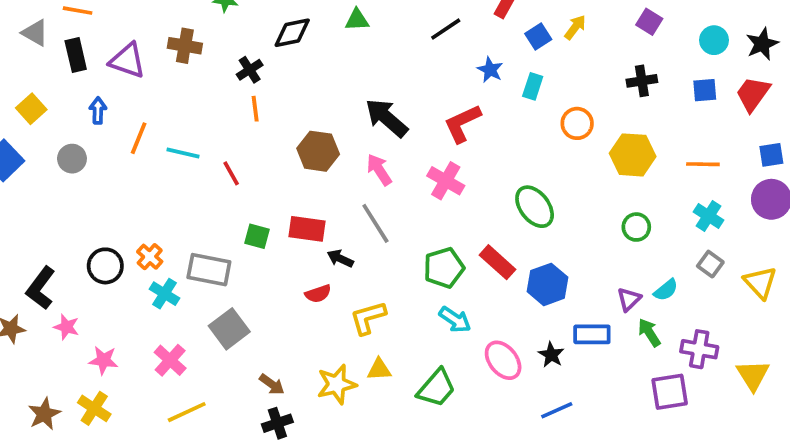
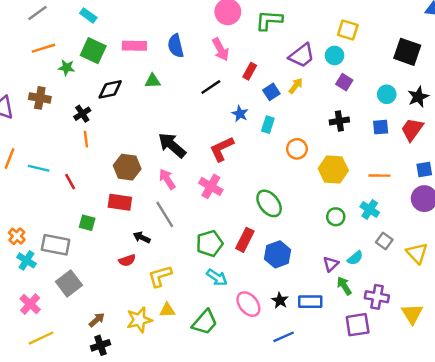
cyan cross: (708, 216) -> (370, 209), moved
red rectangle: (307, 229) -> (120, 202), moved
red rectangle: (498, 262) -> (245, 240), turned 75
blue rectangle: (592, 334) -> (310, 302), moved
brown arrow: (272, 384) -> (97, 320), turned -77

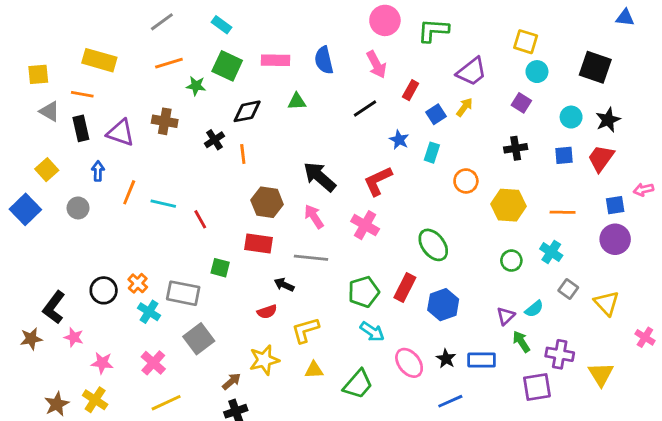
cyan circle: (335, 55) -> (537, 72), moved
orange line: (86, 139) -> (243, 154), moved
gray line: (165, 214) -> (311, 258), turned -52
yellow star: (139, 320) -> (264, 360), moved

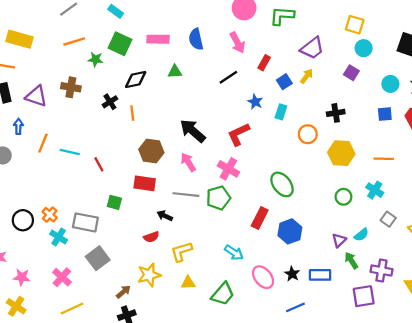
black cross: (516, 148) -> (336, 113), moved
green pentagon: (364, 292) -> (218, 198), moved

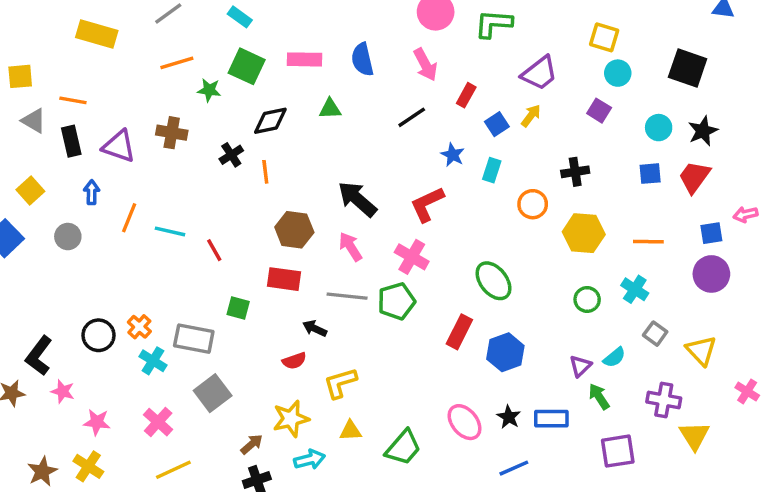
yellow rectangle: (19, 39) -> (97, 34), moved
cyan arrow: (234, 253) -> (310, 460), moved, turned -48
purple cross: (381, 270) -> (664, 400), moved

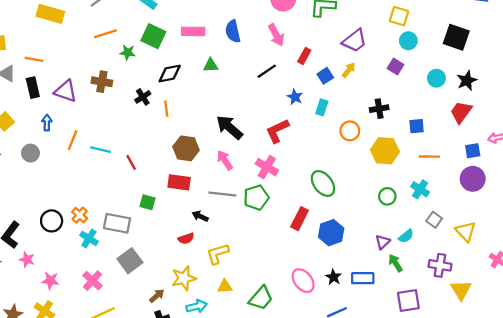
blue square: (650, 174) -> (417, 126), moved

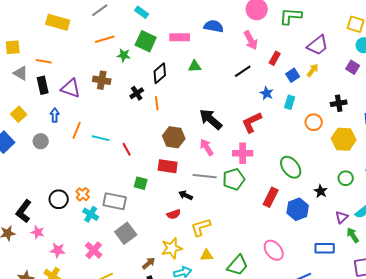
blue semicircle: (233, 31) -> (214, 26), moved, turned 114
black diamond: (170, 74) -> (160, 73), turned -30
pink cross: (267, 167) -> (243, 153), turned -30
black star: (333, 277) -> (321, 191), moved

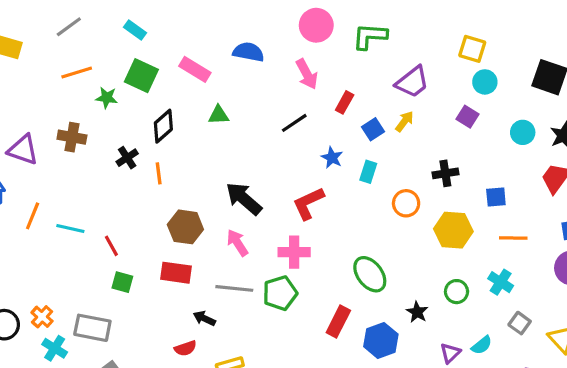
pink rectangle: (180, 37) -> (195, 69), turned 30
green square: (141, 183) -> (122, 282), moved

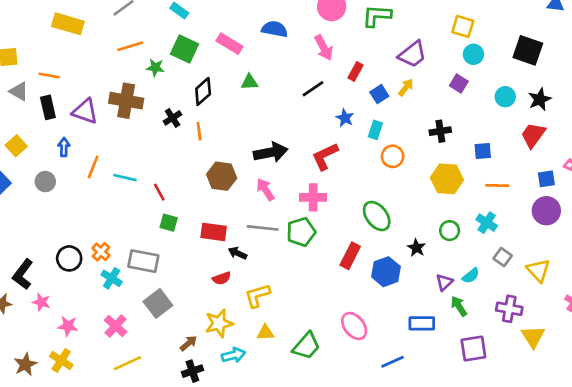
brown cross: (72, 137) -> (126, 101), size x1.4
black arrow: (244, 199) -> (271, 152), turned 128
orange circle: (406, 203) -> (393, 156), moved
red rectangle: (176, 273) -> (214, 232), moved

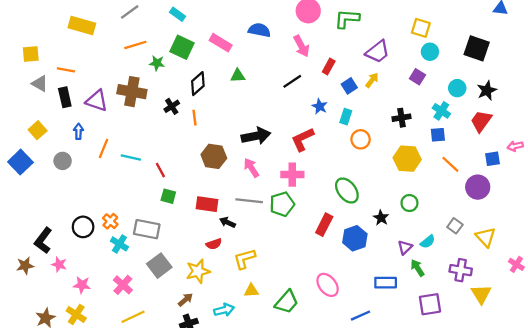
orange line: (497, 186) -> (450, 164), turned 42
purple circle: (546, 211) -> (478, 187), moved
cyan cross: (487, 223) -> (441, 111), moved
yellow star: (219, 323) -> (198, 271), moved

